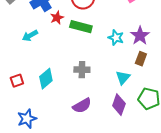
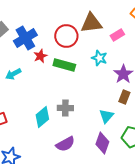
cyan star: (116, 38) -> (99, 58), moved
cyan diamond: (46, 79) -> (42, 117), moved

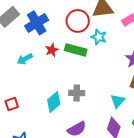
red star: (40, 56) -> (52, 50), moved
cyan star: (99, 58) -> (99, 37), moved

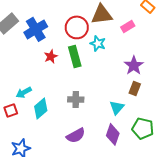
green rectangle: (76, 50) -> (75, 56), turned 60
cyan arrow: (25, 59) -> (24, 92), moved
cyan diamond: (54, 102) -> (41, 108), moved

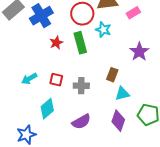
brown rectangle: (135, 88) -> (112, 75), moved
cyan triangle: (117, 107) -> (122, 94), turned 35
cyan diamond: (41, 108) -> (47, 109), moved
red square: (11, 110) -> (56, 80), moved, turned 32

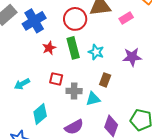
cyan star: (103, 30) -> (96, 52), moved
purple star: (139, 52) -> (132, 57), turned 30
red square: (56, 80) -> (56, 79), moved
cyan triangle: (122, 94) -> (93, 99), moved

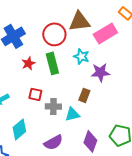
pink rectangle: (126, 18) -> (105, 33), size x1.6
cyan star: (96, 52) -> (81, 56), moved
purple star: (132, 57) -> (100, 72), moved

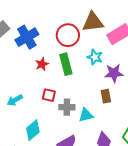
brown rectangle: (84, 95) -> (106, 96), moved, turned -32

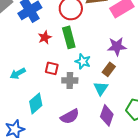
cyan star: (95, 57) -> (83, 61), moved
brown rectangle: (106, 96) -> (109, 69), turned 48
cyan triangle: (86, 115) -> (101, 88), moved, turned -42

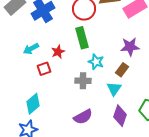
red star: (45, 37) -> (58, 52), moved
red square: (52, 68) -> (44, 69), moved, turned -32
cyan arrow: (18, 73) -> (31, 49), moved
cyan diamond: (36, 103) -> (33, 104), moved

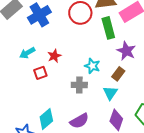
green rectangle: (82, 38) -> (108, 28), moved
purple star: (130, 47) -> (126, 51), turned 30
cyan diamond: (33, 104) -> (46, 119), moved

